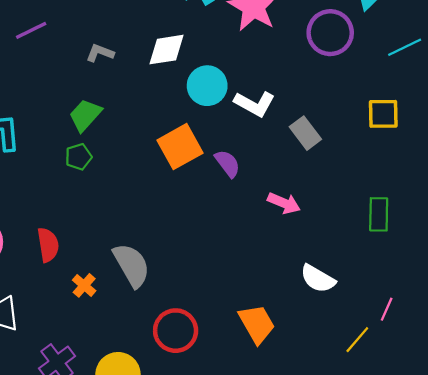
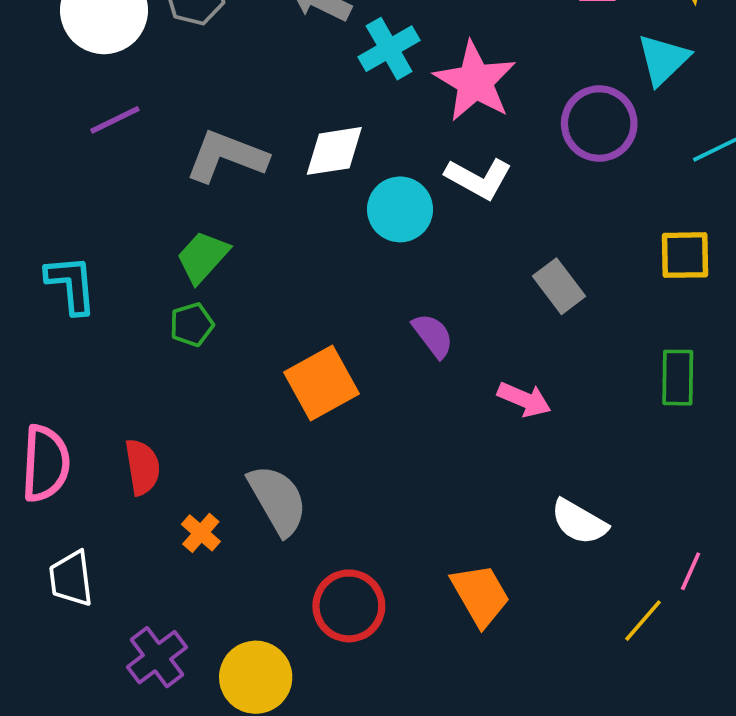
gray L-shape: (100, 53) -> (226, 156), size x1.8
white L-shape: (255, 104) -> (479, 178), moved
orange square: (180, 147) -> (321, 383), moved
green rectangle: (379, 214) -> (678, 378), moved

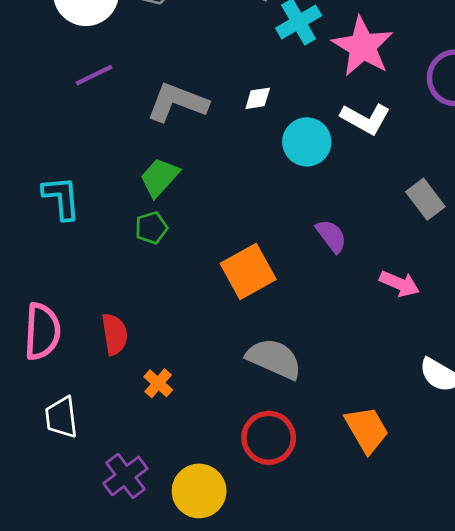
white diamond: (334, 151) -> (258, 98), size x0.6
gray semicircle: (278, 500) -> (274, 359), moved, turned -36

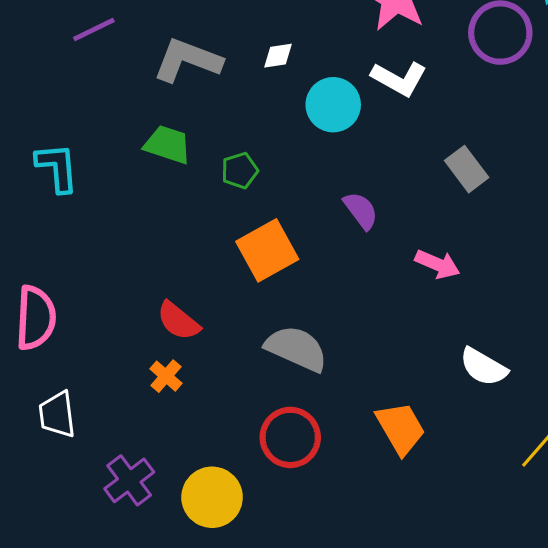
green trapezoid: (160, 177) -> (168, 145), turned 66
green pentagon: (151, 228) -> (240, 171), moved
red semicircle: (115, 334) -> (178, 321), moved, turned 138

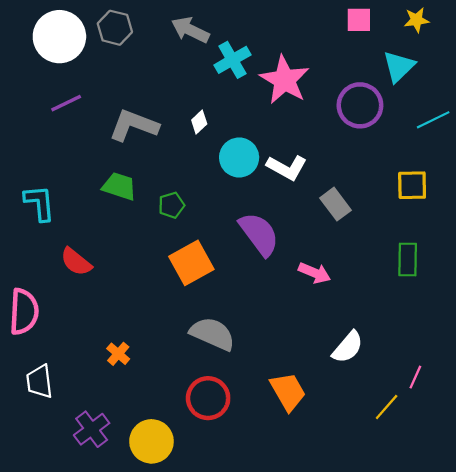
white diamond: (278, 56) -> (199, 122), turned -35
white L-shape: (399, 79) -> (287, 167), moved
purple semicircle: (361, 210) -> (259, 234), size x1.6
red semicircle: (178, 321) -> (76, 262), moved
white semicircle: (483, 367) -> (348, 347), turned -80

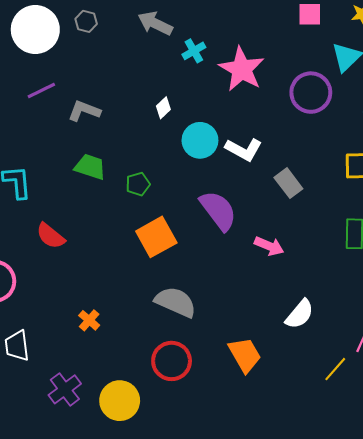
gray hexagon: (115, 28) -> (86, 21), size x0.7
cyan cross: (232, 60) -> (194, 51), size x0.7
gray L-shape: (134, 125) -> (84, 111), moved, size x0.7

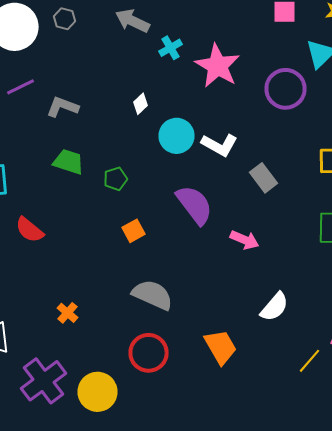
orange square: (156, 237) -> (134, 231), size x0.6
purple cross: (65, 389) -> (44, 381), size x1.4

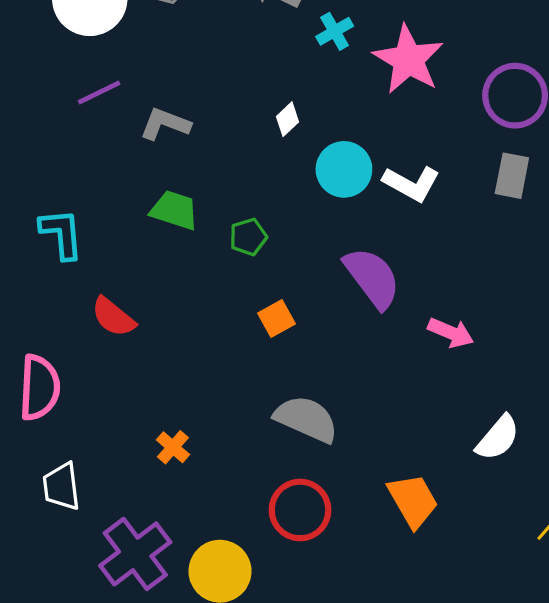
gray rectangle: (264, 178) -> (512, 176), moved, turned 48

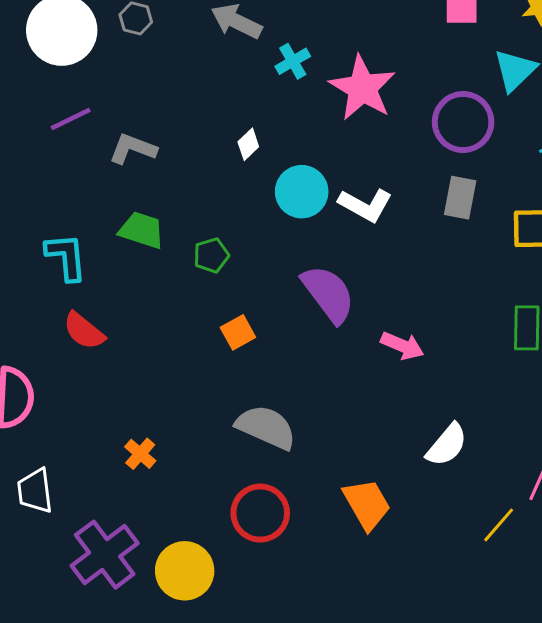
cyan L-shape: (61, 234) -> (66, 257), moved

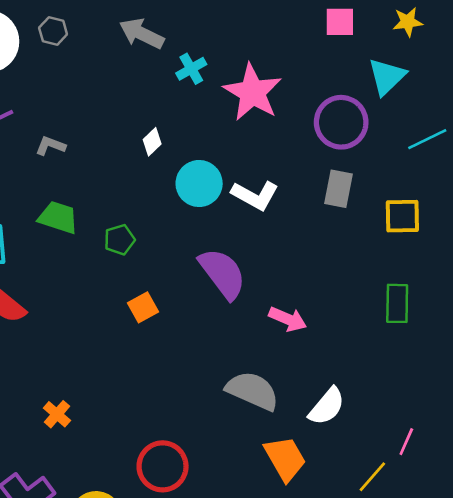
gray L-shape: (133, 149) -> (50, 146), size x0.7
gray semicircle: (266, 427) -> (253, 391), moved
orange trapezoid: (367, 504) -> (285, 459), moved

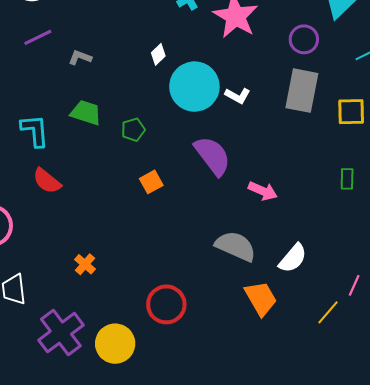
purple circle: (341, 122) -> (304, 39), size x0.7
cyan circle: (199, 184) -> (194, 87), size x1.4
gray rectangle: (339, 189) -> (302, 91), size x1.5
white L-shape: (255, 195) -> (238, 96), size x0.7
green rectangle: (397, 303) -> (347, 179), size x0.7

